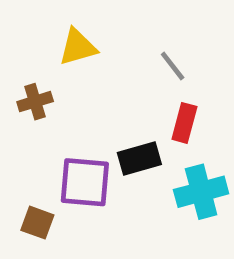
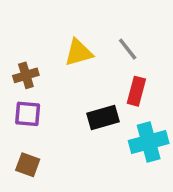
yellow triangle: (78, 47) -> (79, 53), moved
purple square: (85, 182) -> (28, 114), moved, size x0.7

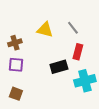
yellow triangle: (79, 53) -> (45, 30), turned 30

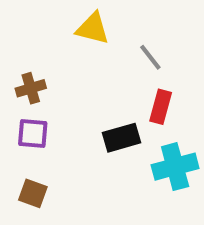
yellow triangle: (45, 30) -> (93, 28), moved

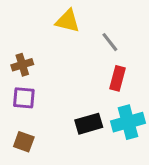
black rectangle: (121, 138) -> (89, 124), moved

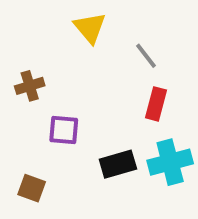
yellow triangle: (68, 21) -> (90, 28), turned 36
purple square: (24, 98) -> (64, 130), moved

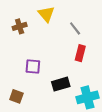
brown cross: (30, 86) -> (20, 26), moved
cyan cross: (170, 162) -> (87, 97), moved

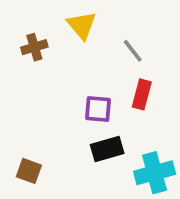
purple square: (33, 67) -> (98, 109), moved

